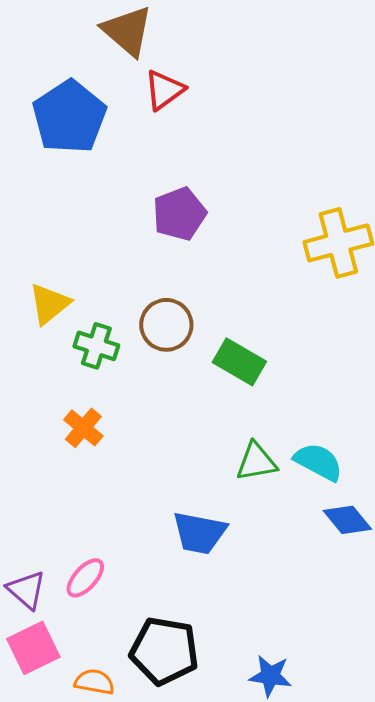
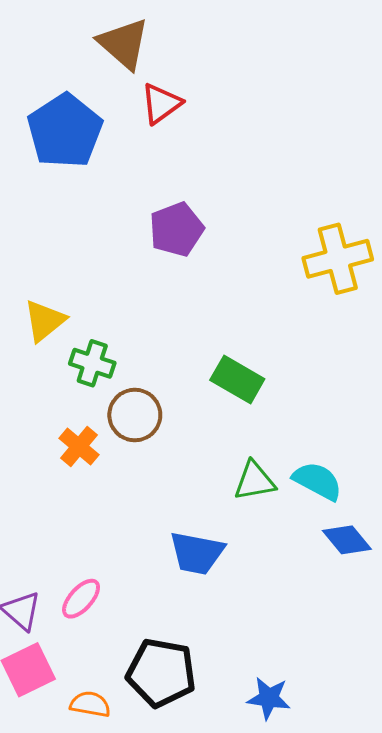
brown circle: (166, 325) -> (135, 415), moved

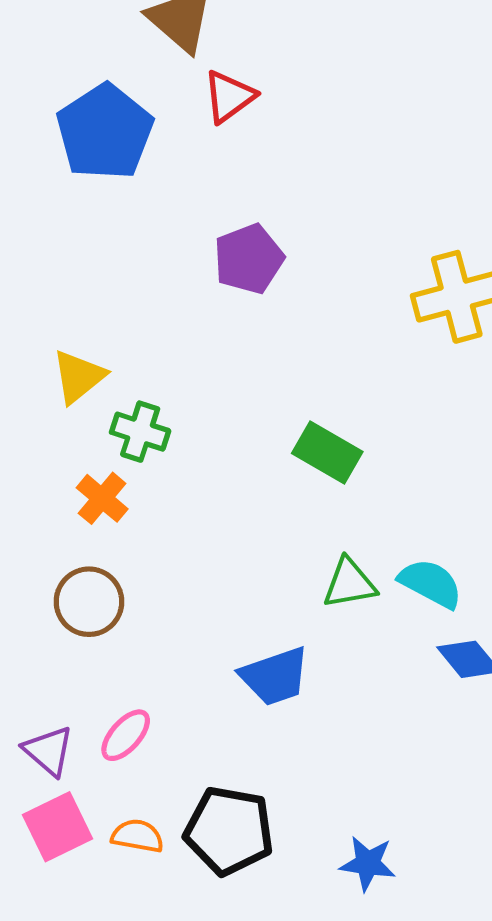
brown circle: (135, 415) -> (89, 602), moved
orange cross: (79, 446) -> (102, 498), moved
blue trapezoid: (197, 553) -> (275, 676), turned -30
orange semicircle: (90, 704) -> (137, 836), moved

